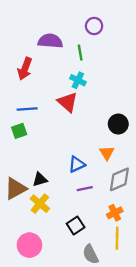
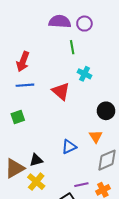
purple semicircle: (50, 41) -> (60, 22), moved
cyan cross: (78, 80) -> (84, 74), moved
blue line: (27, 109) -> (25, 85), moved
purple line: (85, 189) -> (81, 185), moved

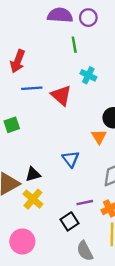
blue line: (25, 85) -> (32, 88), moved
orange triangle: (96, 136) -> (99, 137), moved
blue triangle: (69, 147) -> (71, 159), turned -42

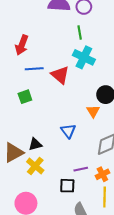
green line: (74, 45) -> (80, 33), moved
cyan cross: (88, 75) -> (84, 57), size x1.5
green square: (12, 125) -> (25, 97), moved
black square: (69, 221) -> (67, 186), turned 35

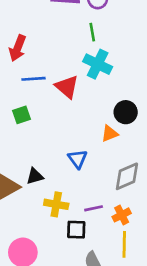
orange triangle: (93, 111) -> (110, 134), turned 40
yellow cross: (35, 166) -> (56, 204), moved, turned -30

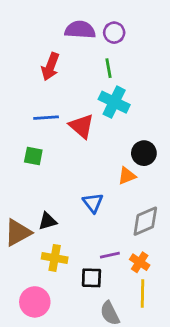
red arrow: (18, 48) -> (50, 67), moved
green square: (22, 115) -> (33, 156), turned 30
yellow cross: (56, 204) -> (55, 258), moved
orange cross: (122, 215) -> (140, 262), turned -30

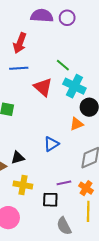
green line: (108, 68) -> (63, 65), moved, turned -40
cyan cross: (114, 102) -> (74, 86), moved
blue line: (46, 118) -> (19, 68), moved
blue triangle: (93, 203) -> (51, 144), turned 35

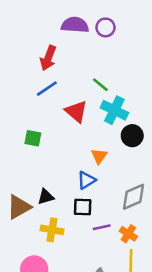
blue line: (19, 68) -> (47, 89), turned -30
orange triangle: (77, 124) -> (99, 156), moved, turned -32
black square: (50, 200) -> (83, 207), moved

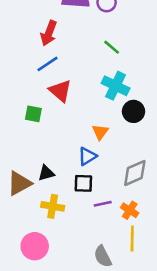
green line: (100, 85) -> (112, 47), moved
red triangle: (76, 111) -> (60, 91), moved

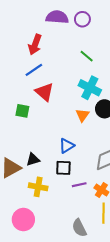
orange triangle: (100, 132) -> (82, 115), moved

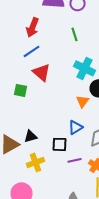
green line: (87, 56) -> (74, 34), moved, turned 32
orange triangle: (82, 115) -> (82, 101), moved
blue triangle: (67, 146) -> (76, 127), moved
yellow cross: (38, 187) -> (36, 162), turned -30

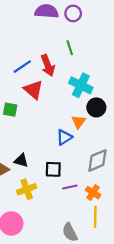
red arrow: (32, 27) -> (48, 65), moved, turned -42
blue triangle: (76, 127) -> (64, 137), moved
black triangle: (30, 136) -> (21, 160), turned 32

